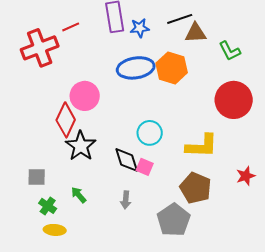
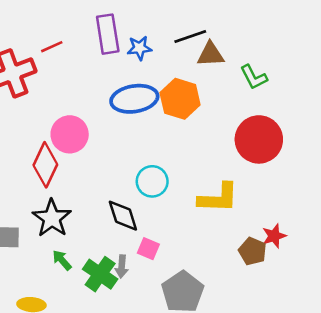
black star: (81, 146) -> (52, 218), moved
pink square: (145, 167) -> (148, 249), moved
brown pentagon: (196, 188) -> (252, 251), moved, size x0.7
green cross: (48, 206) -> (100, 274), moved, size x1.5

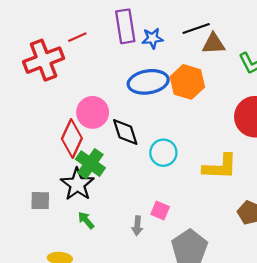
black diamond: (123, 216) -> (125, 132), moved
green cross: (100, 274) -> (90, 164), moved

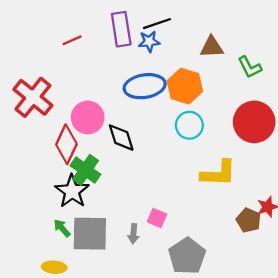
black line: (196, 29) -> (157, 24), moved
red cross: (44, 60) -> (33, 97), moved, turned -30
cyan circle: (163, 153) -> (189, 125), moved
gray square: (40, 201) -> (90, 234), moved, size x1.8
green arrow: (86, 220) -> (62, 228), moved

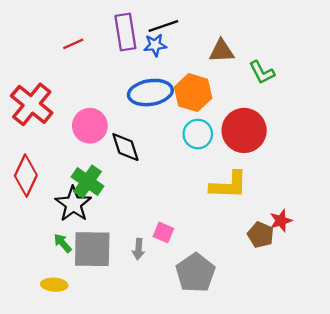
red circle: (254, 122) -> (244, 130), moved
red diamond: (66, 144) -> (26, 176), moved

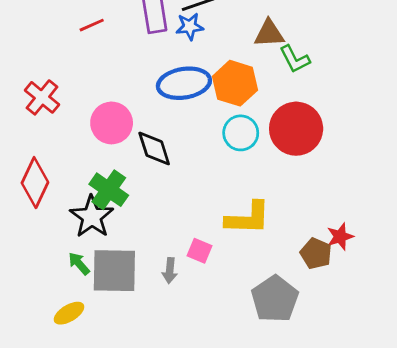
green L-shape: (262, 72) -> (295, 59), moved
red cross: (32, 104) -> (42, 97), size x0.7
yellow L-shape: (229, 185) -> (248, 218), moved
gray pentagon: (195, 273) -> (275, 299), moved
yellow ellipse: (54, 285) -> (69, 313), turned -35

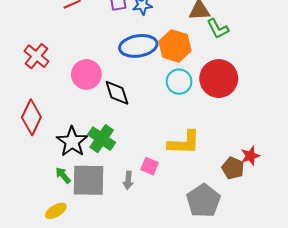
green cross: (109, 190) -> (102, 139), moved

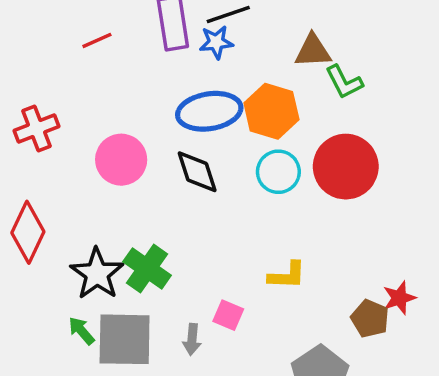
red cross: (36, 56) -> (36, 129), turned 30
black diamond: (117, 93) -> (197, 172), moved
yellow L-shape: (184, 143) -> (287, 275), size x0.7

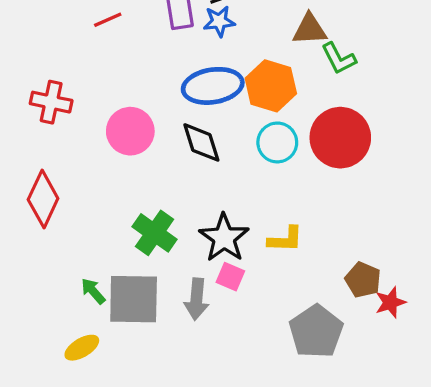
red cross: (36, 129) -> (51, 102), turned 33
black star: (97, 274) -> (224, 238), moved
red star: (399, 298) -> (390, 302), moved
gray arrow: (192, 339) -> (197, 299), size x1.4

